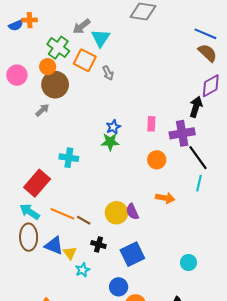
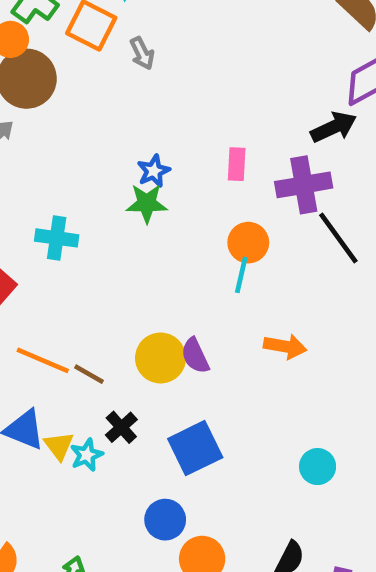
black arrow: (196, 107) -> (334, 127), turned 48
cyan line: (199, 183) -> (241, 275), moved
orange arrow: (165, 198) -> (285, 346), moved
black cross: (98, 245) -> (121, 427), turned 32
cyan star: (83, 270) -> (87, 455), moved

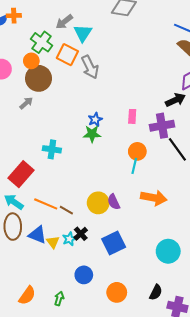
gray arrow: (142, 53) -> (90, 67), size x1.6
orange arrow: (285, 346) -> (154, 198), size x1.4
cyan star: (87, 455) -> (69, 239), moved
cyan circle: (318, 467) -> (168, 251), size x1.5
blue circle: (165, 520) -> (84, 275), moved

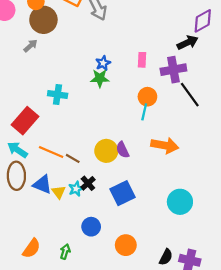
black semicircle: (156, 292) -> (166, 257), moved

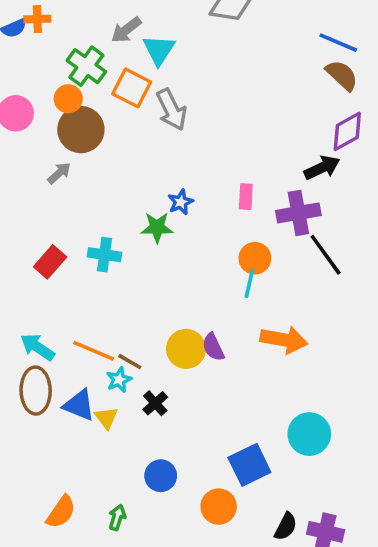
green star: (100, 78) -> (157, 227), moved
red rectangle: (25, 121) -> (50, 262), moved, size x0.7
cyan star: (76, 189) -> (119, 380), moved
blue square: (123, 193) -> (249, 465), moved

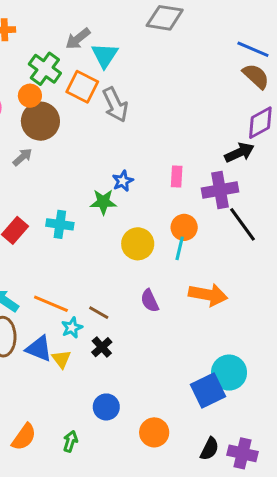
yellow circle: (186, 349) -> (138, 244), moved
brown line: (130, 362) -> (99, 313), moved
blue square: (249, 465) -> (208, 391), moved

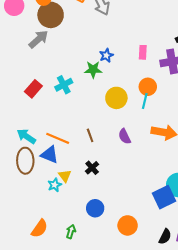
gray arrow: (22, 157) -> (38, 39), size x1.5
cyan cross: (60, 224) -> (64, 85), turned -36
brown line: (99, 313) -> (90, 135), moved, turned 40
cyan star: (72, 328) -> (55, 185), moved
blue triangle: (39, 349) -> (50, 155), moved

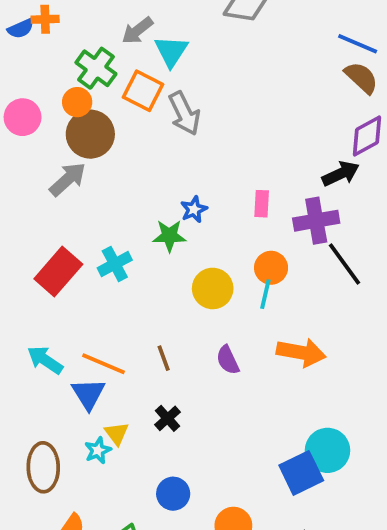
red rectangle: (33, 89) -> (58, 272), size x1.4
blue triangle: (50, 155) -> (88, 394), turned 36
brown ellipse: (25, 161) -> (43, 467), moved

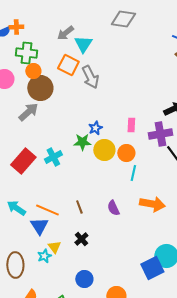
green cross: (96, 68) -> (26, 53), moved, turned -30
orange circle: (271, 268) -> (126, 153), moved
yellow circle: (213, 288) -> (104, 150), moved

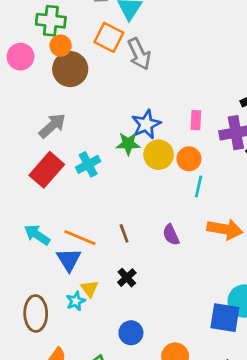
gray arrow: (28, 112) -> (52, 126), moved
blue star: (95, 128) -> (146, 124), size x1.5
blue square: (152, 268) -> (225, 318), turned 35

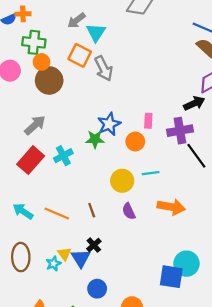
yellow circle: (159, 155) -> (122, 181), moved
orange circle: (189, 159) -> (135, 142), moved
cyan line: (199, 186) -> (151, 173), turned 70
blue triangle: (69, 260) -> (81, 258), moved
brown ellipse: (36, 313) -> (21, 257), moved

